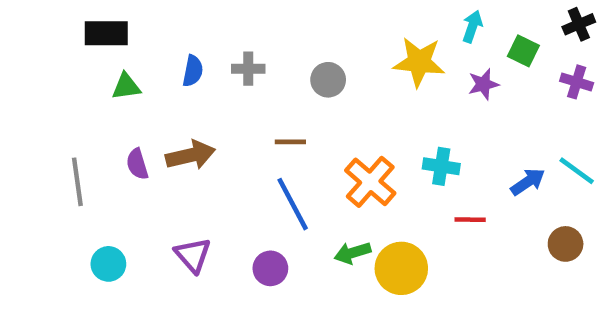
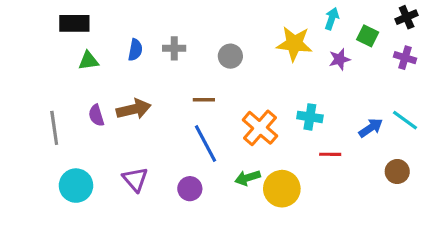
cyan circle: (108, 264) -> (76, 186), size x1.4

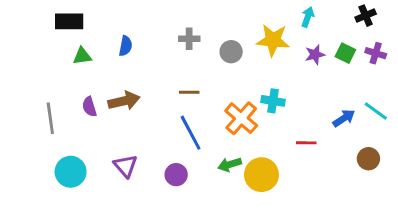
black cross: (407, 17) -> (366, 16), moved
green square: (368, 36) -> (345, 53), moved
gray cross: (174, 48) -> (189, 39), moved
gray circle: (230, 56) -> (231, 52), moved
cyan cross: (310, 117) -> (273, 101), moved

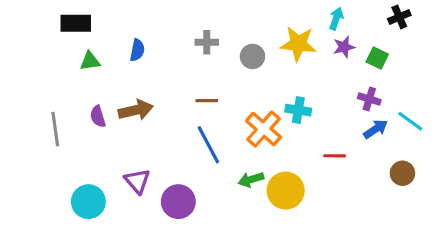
purple cross: (376, 53) -> (369, 99), moved
purple star: (315, 55) -> (344, 47), moved
cyan circle: (71, 172) -> (88, 202), moved
purple circle: (176, 175) -> (178, 202), moved, size x1.4

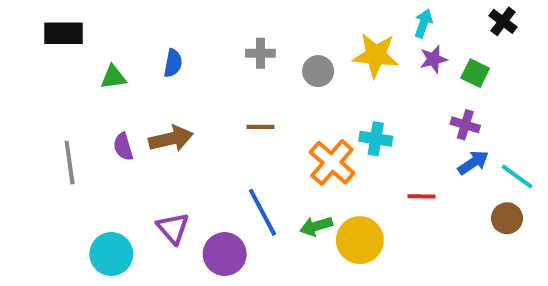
black cross: (399, 17) -> (503, 21), turned -30
black rectangle: (76, 23) -> (64, 33), moved
cyan line: (410, 121) -> (517, 176), moved
blue line: (208, 145) -> (262, 212), moved

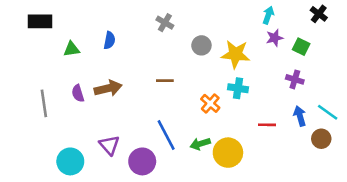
gray cross: (260, 53) -> (165, 23), moved, turned 30
yellow star: (376, 55) -> (236, 54), moved
orange cross: (332, 163) -> (210, 103), size x0.7
blue arrow: (473, 163) -> (300, 116), moved, turned -72

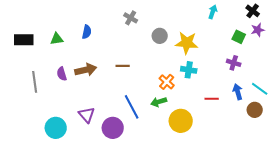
black rectangle: (40, 21) -> (24, 40), moved
purple star: (275, 38) -> (258, 30), moved
brown line: (165, 81) -> (123, 66), moved
green arrow: (200, 144) -> (159, 102), moved

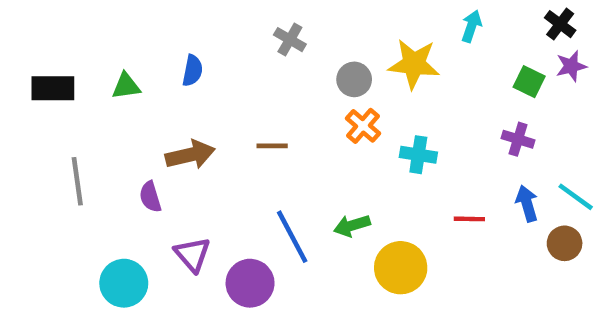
yellow star: (187, 43) -> (414, 64), moved
purple semicircle: (62, 74) -> (150, 197), moved
orange cross: (167, 82) -> (363, 126), moved

